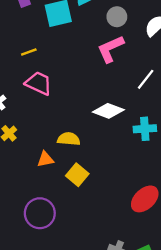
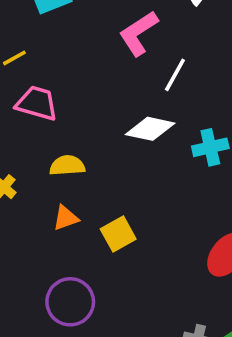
white line: (146, 79) -> (175, 75), moved
yellow semicircle: (69, 139) -> (67, 166), moved
yellow square: (77, 175) -> (118, 234), turned 30

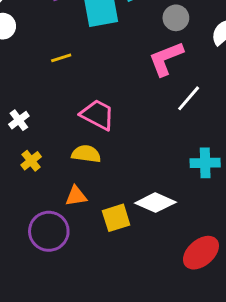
pink trapezoid: (37, 103) -> (97, 115), moved
white diamond: (150, 129) -> (155, 203), moved
purple circle: (70, 302) -> (49, 231), moved

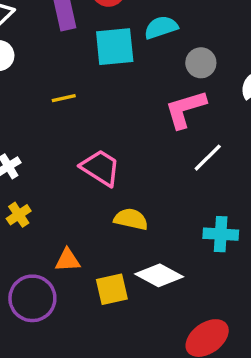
yellow semicircle: (86, 154) -> (131, 219), moved

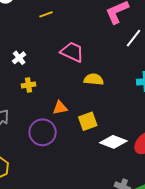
yellow cross: (19, 215) -> (29, 85), turned 32
white diamond: (159, 275) -> (113, 142), moved

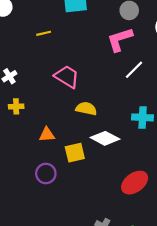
purple circle: (43, 132) -> (46, 173), moved, size x0.7
white diamond: (113, 142) -> (105, 138), moved

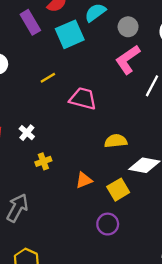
pink trapezoid: (67, 77) -> (83, 99), moved
purple circle: (46, 173) -> (108, 224), moved

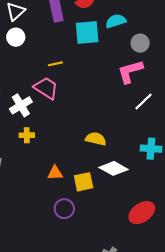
pink trapezoid: (83, 99) -> (46, 88), moved
white cross: (27, 133) -> (21, 105), size x1.5
orange triangle: (84, 180) -> (55, 173), moved

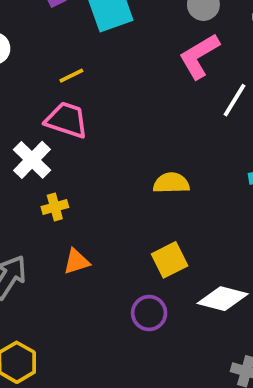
white diamond: (114, 168) -> (223, 299), moved
orange triangle: (55, 173) -> (77, 262), moved

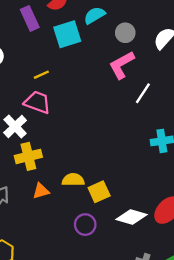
yellow semicircle: (171, 183) -> (73, 180), moved
yellow cross: (55, 207) -> (28, 156), size x1.6

